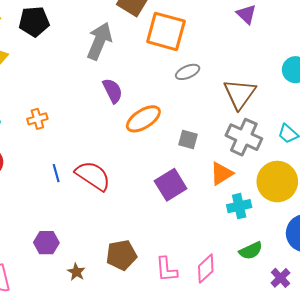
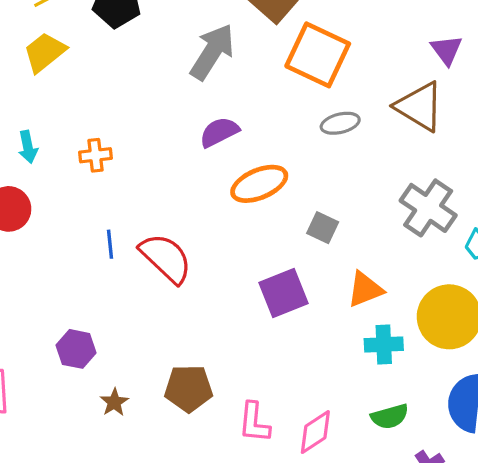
purple semicircle: (113, 91) -> (219, 132), turned -100
brown triangle: (240, 94) -> (420, 106), moved, turned -44
gray cross: (244, 137) -> (428, 208), moved

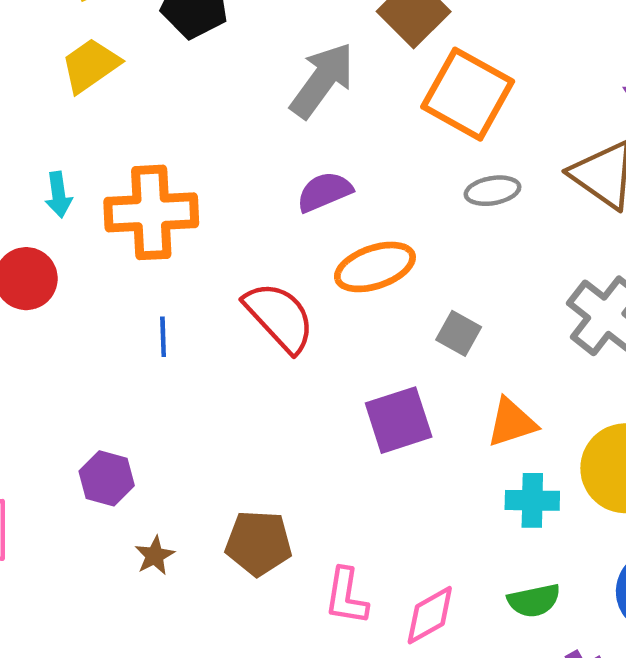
orange cross: (95, 155) -> (151, 212), size x2.0
red semicircle: (166, 258) -> (279, 317), moved

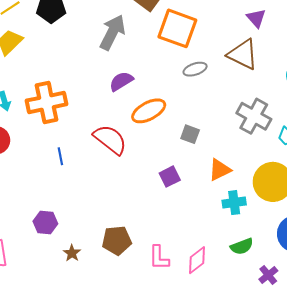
purple square: (399, 420) -> (170, 177), size x0.7

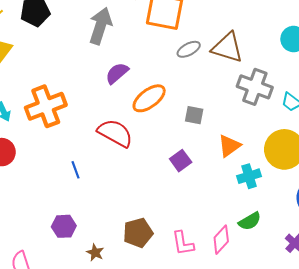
brown triangle: (243, 54) -> (227, 48), moved
blue line: (60, 156) -> (75, 170), moved
green semicircle: (242, 246) -> (250, 221), moved

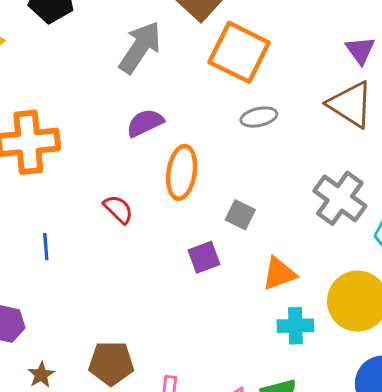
brown triangle: (227, 48) -> (350, 104), moved
orange ellipse: (149, 98) -> (182, 172), turned -60
red semicircle: (115, 133) -> (118, 209), size x0.6
purple square: (181, 161) -> (204, 257), moved

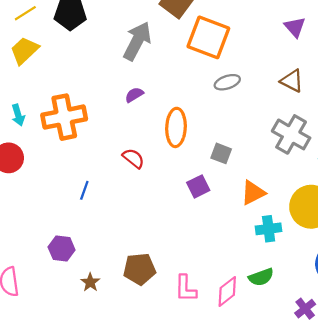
brown triangle: (350, 104) -> (292, 81), moved, size x0.7
purple semicircle: (145, 123) -> (134, 95), moved, size x0.7
blue line: (46, 247) -> (84, 190), turned 30

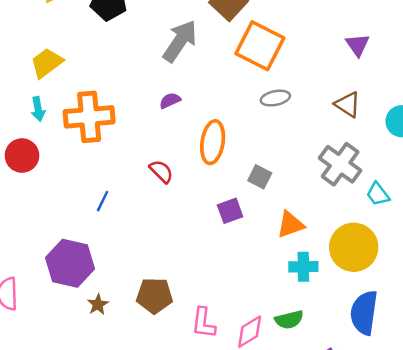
yellow trapezoid: (24, 50) -> (47, 63), moved
purple hexagon: (62, 249) -> (70, 263), size x1.6

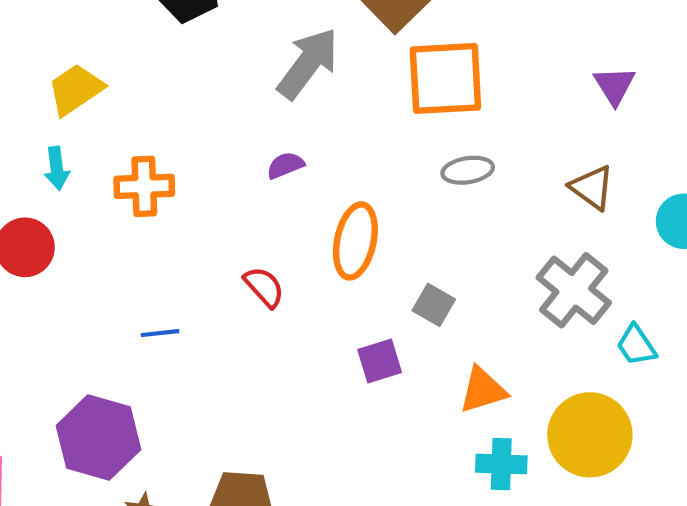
orange square: (260, 46) -> (445, 78), turned -33
orange cross: (89, 117) -> (144, 186), size x0.7
blue line: (103, 201) -> (160, 333), turned 55

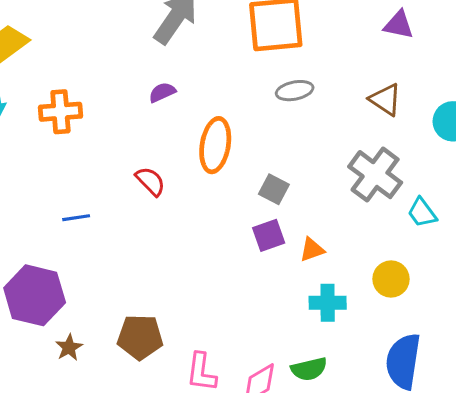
purple triangle: (614, 86) -> (399, 25), turned -44
purple square: (380, 361) -> (269, 235), moved
orange triangle: (483, 390) -> (312, 250), size x0.7
yellow circle: (590, 435) -> (391, 279), size x0.6

